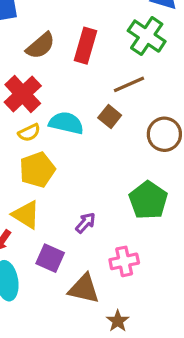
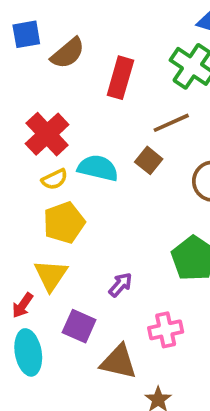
brown semicircle: (40, 46) -> (68, 53), moved
yellow triangle: (26, 215) -> (51, 275), turned 32

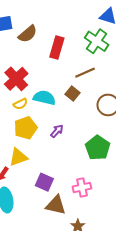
yellow triangle: (51, 275) -> (18, 157), turned 36
purple arrow: (120, 285) -> (57, 131), moved
purple square: (79, 326) -> (44, 182), moved

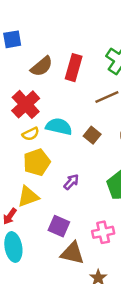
brown semicircle: (28, 34) -> (42, 66), moved
brown square: (73, 93) -> (92, 135), moved
purple arrow: (57, 131) -> (71, 182), moved

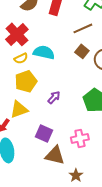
brown square: (92, 135) -> (82, 51), moved

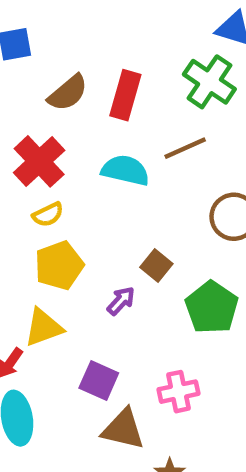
brown square: (82, 51) -> (156, 265), moved
cyan semicircle: (44, 52) -> (125, 170), moved

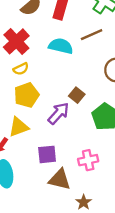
purple arrow: (121, 301) -> (59, 113), size x1.5
purple square: (99, 380) -> (47, 154), turned -30

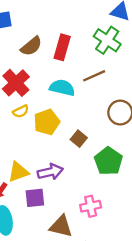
yellow pentagon: (27, 95) -> (47, 122), moved
purple arrow: (59, 113) -> (50, 172), moved, turned 35
purple square: (47, 154) -> (35, 198), moved

